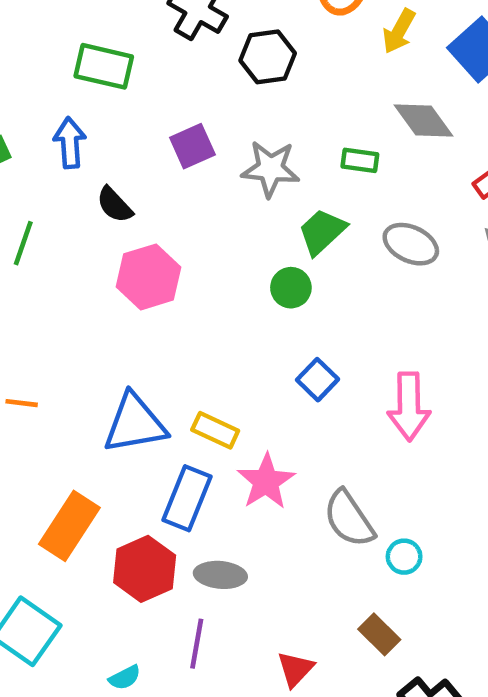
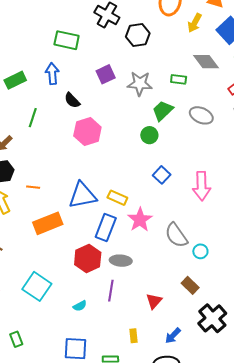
orange rectangle: (69, 526) -> (48, 223), moved, turned 36

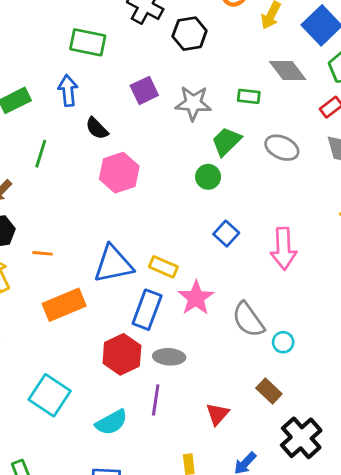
cyan semicircle: (80, 306) -> (111, 422), size x1.6

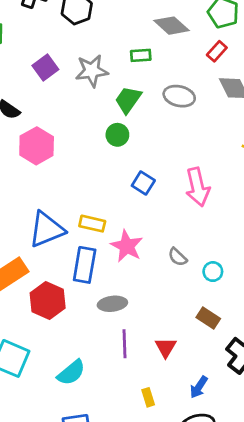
gray semicircle: (248, 320) -> (178, 257), size x0.6
red hexagon: (122, 354) -> (48, 301), moved
purple line: (156, 400) -> (124, 344), moved

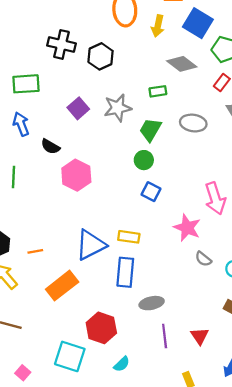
blue square: (143, 183) -> (151, 192), moved
pink star: (127, 246) -> (187, 228), moved
red hexagon: (48, 301) -> (101, 328), moved
cyan semicircle: (71, 373) -> (122, 364), size x0.7

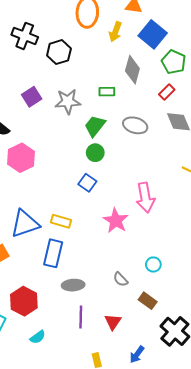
gray diamond: (182, 64) -> (132, 70), turned 60
green circle: (144, 160) -> (95, 153), moved
gray semicircle: (203, 259) -> (121, 279), moved

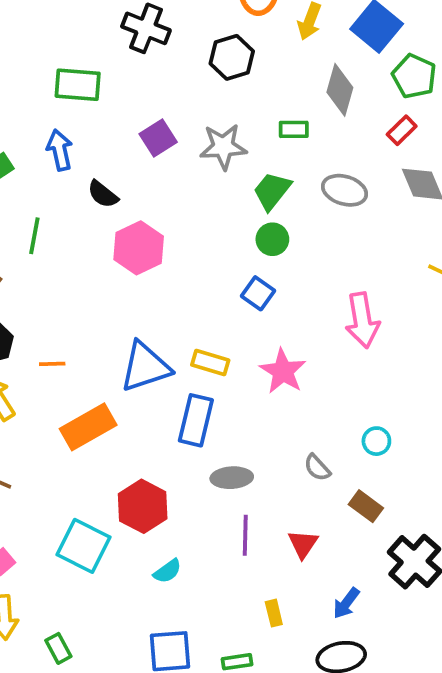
black hexagon: (59, 52) -> (232, 57), moved
pink star: (116, 221) -> (283, 371), moved

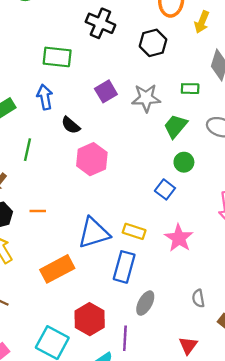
green circle: (272, 239) -> (184, 162), moved
orange line: (52, 364) -> (38, 211), moved
gray semicircle: (317, 468) -> (198, 298), turned 30
gray ellipse: (232, 478) -> (145, 303), turned -60
purple line: (245, 535) -> (125, 338), moved

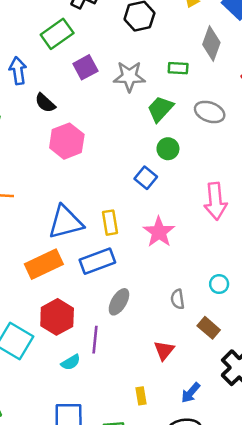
green rectangle: (57, 57) -> (57, 34), moved, turned -44
yellow rectangle: (134, 231) -> (110, 223), turned 60
blue rectangle: (124, 267) -> (97, 261), turned 52
orange rectangle: (57, 269) -> (44, 264), moved

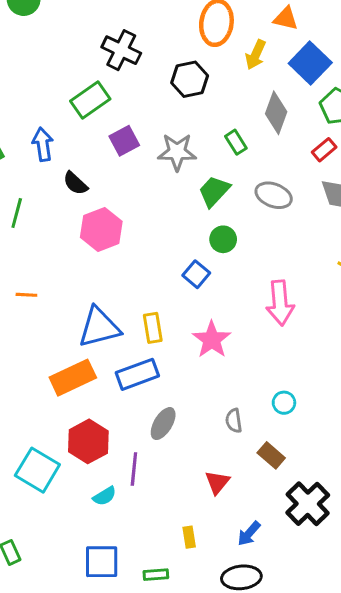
green rectangle: (178, 68) -> (236, 142), turned 54

